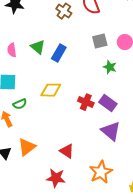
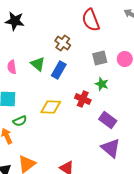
brown cross: (64, 11) -> (63, 43), moved
green star: (110, 67) -> (102, 84), moved
red cross: (86, 102) -> (83, 99), moved

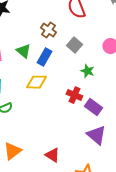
gray square: (100, 58) -> (74, 45), moved, turned -35
red cross: (83, 99) -> (74, 95), moved
yellow diamond: (51, 107) -> (36, 82), moved

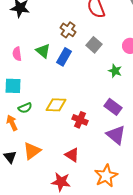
green star: (87, 71) -> (115, 71), moved
yellow diamond: (36, 82) -> (56, 105), moved
red cross: (74, 95) -> (80, 120), moved

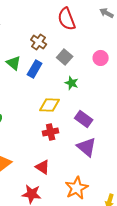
green star: (115, 71) -> (72, 83), moved
yellow diamond: (56, 105) -> (50, 105), moved
red cross: (80, 120) -> (51, 132), turned -35

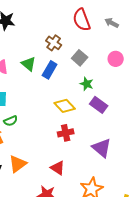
gray arrow: (107, 13) -> (112, 23), moved
yellow diamond: (50, 105) -> (65, 106), turned 45
purple rectangle: (84, 119) -> (99, 105), moved

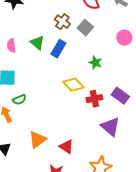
gray square: (80, 58) -> (85, 28), moved
purple rectangle: (99, 105) -> (120, 96), moved
red cross: (66, 133) -> (94, 99), moved
orange triangle: (18, 164) -> (37, 140), moved

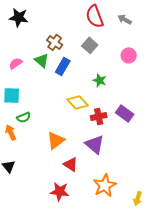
brown cross: (62, 22) -> (55, 42), moved
pink semicircle: (11, 46) -> (16, 63), turned 64
purple triangle: (110, 127) -> (95, 144), moved
orange triangle: (37, 140) -> (56, 140), moved

